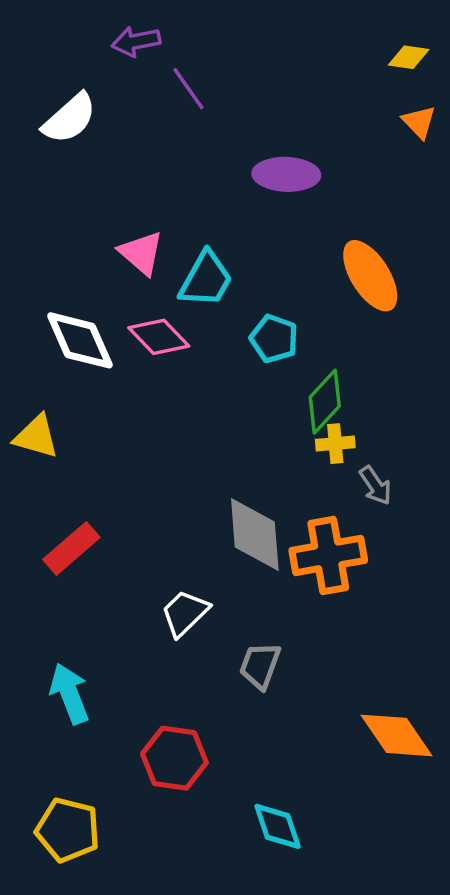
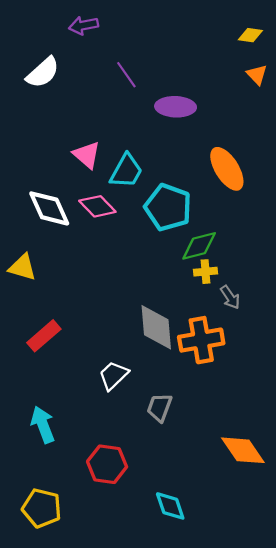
purple line: (188, 89) -> (126, 75), moved
cyan pentagon: (274, 339) -> (168, 207), size x1.6
green diamond: (325, 402) -> (199, 246), turned 33

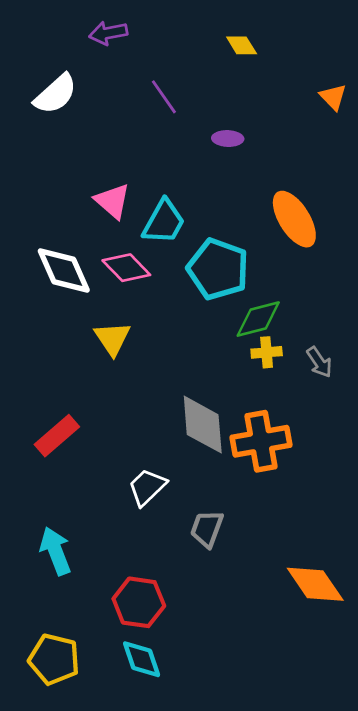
yellow diamond: (250, 35) -> (242, 45), moved, turned 50
purple ellipse: (176, 107) -> (228, 139), size x0.6
yellow triangle: (22, 267) -> (112, 338), moved, turned 40
gray arrow: (230, 297) -> (319, 362), moved
cyan diamond: (170, 506) -> (142, 659), moved

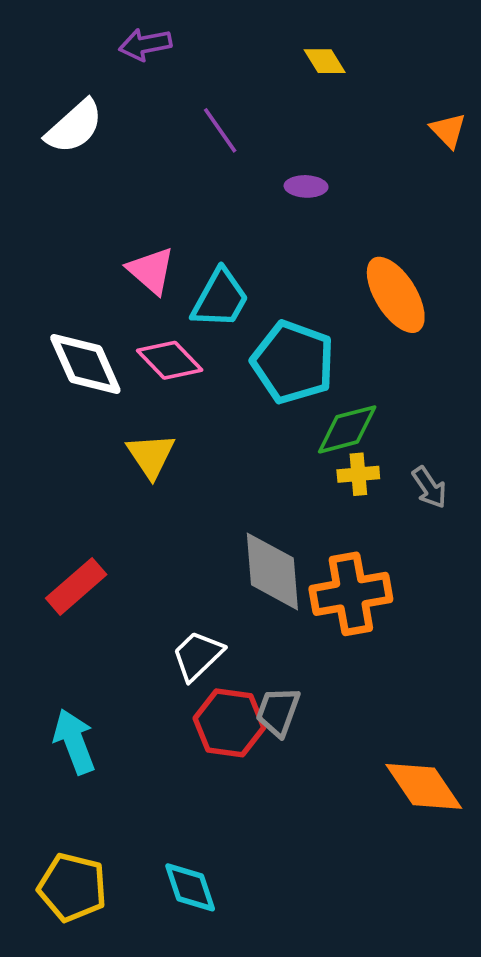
red hexagon: (139, 602) -> (229, 723), moved

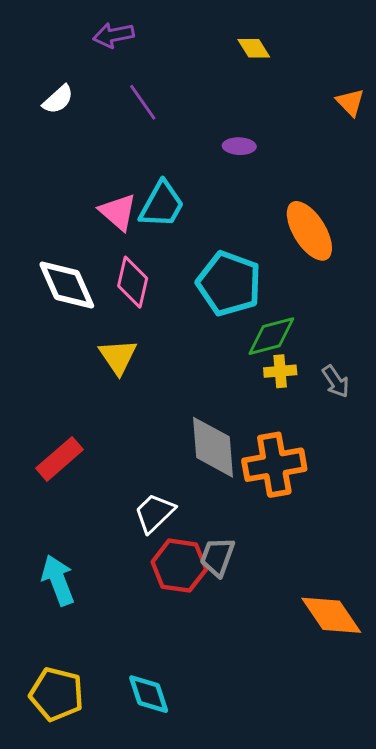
white semicircle: (74, 127) -> (58, 99), size x0.7
purple line: (220, 130) -> (143, 102), moved
cyan trapezoid: (220, 299) -> (162, 205), moved
pink diamond: (170, 360) -> (133, 282), turned 57

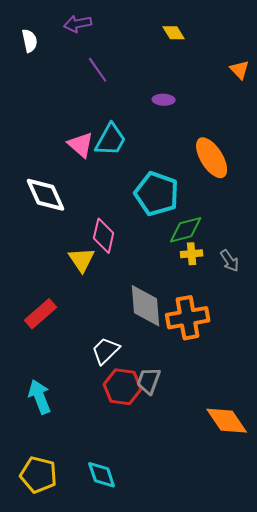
white semicircle: (58, 99) -> (30, 41), moved, turned -60
pink diamond: (133, 282) -> (104, 236), moved
yellow triangle: (118, 357) -> (82, 260), moved

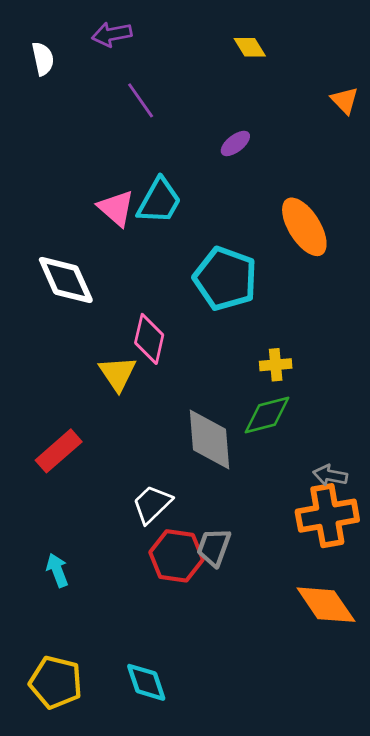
purple ellipse: (164, 100) -> (235, 143), turned -40
green diamond: (186, 230) -> (267, 415), moved
gray arrow: (230, 261) -> (330, 475), moved, turned 135
orange cross: (188, 318) -> (327, 516), moved
cyan arrow: (40, 397) -> (57, 570), size x0.7

